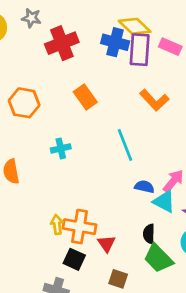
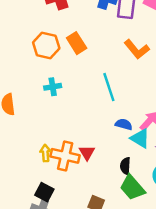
orange hexagon: (24, 103) -> (46, 45), moved
red triangle: (106, 244) -> (87, 153), moved
black square: (74, 259) -> (44, 192), moved

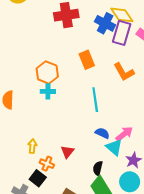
orange rectangle: (77, 43) -> (87, 60), moved
orange hexagon: (46, 45) -> (47, 72), moved
orange cross: (65, 156) -> (47, 164), moved, size x0.6
black square: (44, 192) -> (38, 178), moved

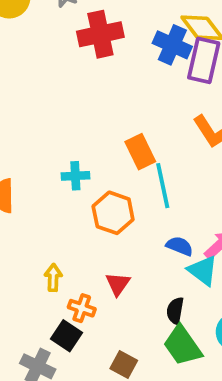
orange rectangle: (87, 60) -> (140, 152), moved
orange hexagon: (47, 72) -> (113, 213), moved

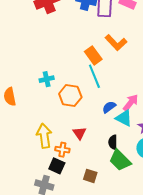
orange rectangle: (140, 152) -> (93, 55), moved
blue semicircle: (180, 246) -> (109, 107), turned -48
yellow arrow: (53, 278) -> (44, 136), size x1.6

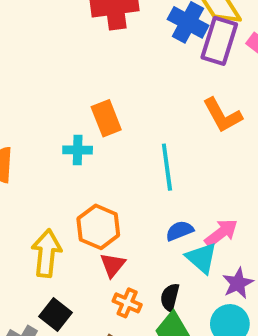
orange rectangle: (93, 55) -> (106, 118), moved
orange hexagon: (70, 95) -> (98, 227), moved
orange cross: (62, 150) -> (127, 303), moved

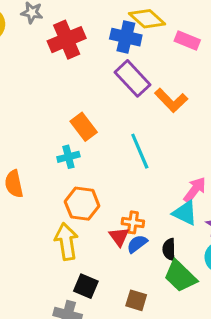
purple rectangle: (219, 41) -> (132, 78), moved, turned -45
orange hexagon: (98, 227) -> (82, 204), moved
blue semicircle: (180, 231) -> (137, 244), moved
orange cross: (127, 303) -> (133, 222), moved

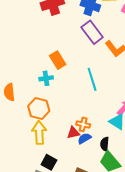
orange hexagon: (82, 204) -> (39, 108), moved
red triangle: (119, 237) -> (73, 133), turned 48

